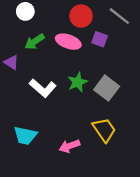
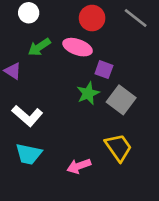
purple square: (100, 39) -> (104, 70), moved
white L-shape: (43, 88) -> (27, 116), moved

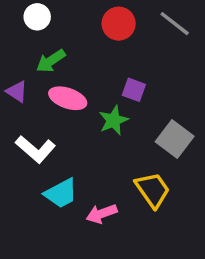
pink ellipse: (78, 47) -> (68, 98), moved
gray square: (121, 100) -> (175, 139), moved
cyan trapezoid: (29, 154) -> (61, 193), moved, turned -40

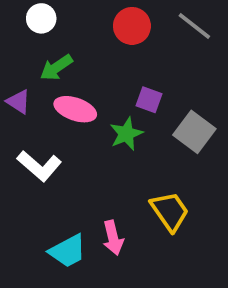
gray square: (175, 139) -> (194, 132), moved
cyan trapezoid: (61, 193) -> (68, 251), moved
pink arrow: (102, 214) -> (113, 238), turned -84

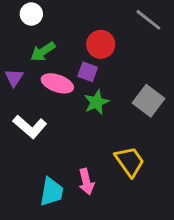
red circle: (132, 26) -> (101, 44), moved
purple square: (149, 100) -> (88, 72), moved
purple triangle: (19, 102) -> (14, 78), turned 30
cyan trapezoid: (68, 251) -> (52, 192), turned -52

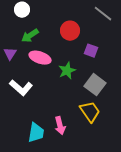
purple square: (88, 72) -> (91, 51), moved
gray square: (148, 101) -> (95, 85), moved

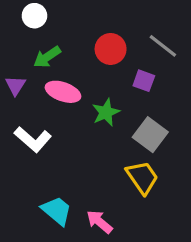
gray line: (103, 14) -> (163, 46), moved
pink arrow: (60, 126) -> (99, 222), moved, turned 144
cyan trapezoid: (36, 133) -> (57, 211), turned -60

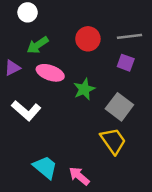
gray line: (163, 46) -> (130, 36), turned -45
purple square: (144, 81) -> (126, 63), moved
purple triangle: (15, 85) -> (12, 68), turned 30

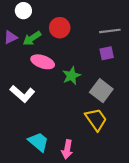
red circle: (88, 39) -> (60, 28), moved
purple square: (126, 63) -> (107, 53), turned -32
purple triangle: (12, 68) -> (11, 37), moved
pink arrow: (79, 176) -> (67, 149), turned -120

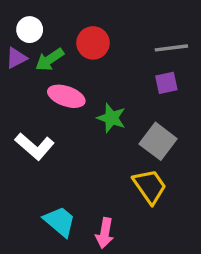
white circle: (23, 11) -> (30, 30), moved
green star: (71, 76) -> (111, 118), turned -30

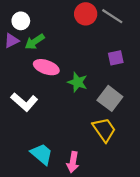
red circle: (93, 43) -> (86, 14), moved
gray line: (171, 48) -> (112, 16), moved, turned 40

